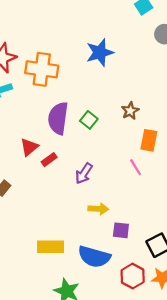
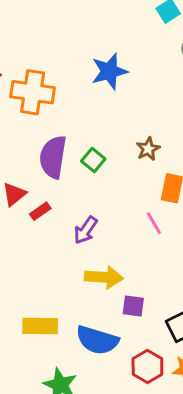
yellow arrow: (98, 209) -> (104, 277), size x1.4

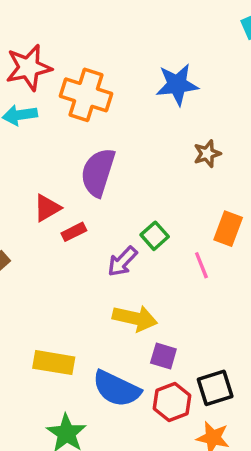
brown star: (148, 149) -> (207, 154), moved
green square: (93, 160) -> (155, 236), moved
red hexagon: (147, 366) -> (172, 402), moved

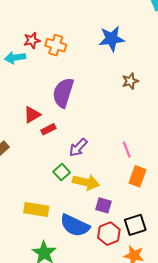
red star: (29, 68) -> (32, 40), moved, size x0.6
orange cross: (86, 95) -> (56, 45), size x0.7
orange rectangle: (228, 229) -> (138, 176), moved
green square: (155, 236) -> (62, 172), moved

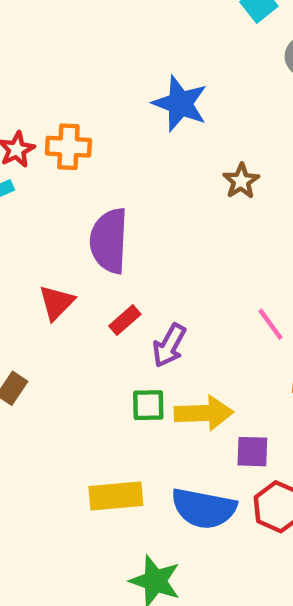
blue star: (112, 39) -> (180, 104), turned -30
red rectangle: (48, 129) -> (125, 320), moved
green square: (62, 172) -> (148, 405), turned -35

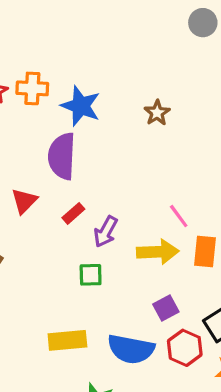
blue star: (180, 104) -> (81, 106), moved
yellow arrow: (204, 413) -> (158, 252), moved
purple square: (252, 452) -> (166, 308), turned -30

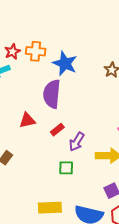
red triangle: (24, 201) -> (27, 120), turned 30

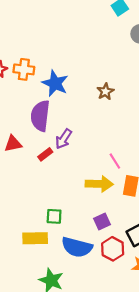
purple arrow: (77, 142) -> (64, 139), moved
green square: (66, 168) -> (54, 216), moved

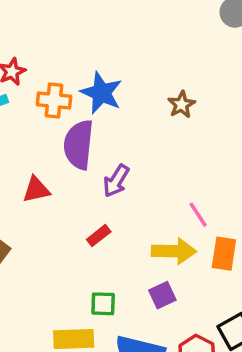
orange cross: (24, 69) -> (54, 100), moved
red rectangle: (45, 154) -> (99, 236), moved
purple square: (102, 222) -> (162, 295), moved

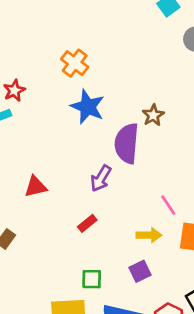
orange cross: (54, 100) -> (75, 63), moved, turned 32
purple semicircle: (79, 145) -> (127, 143), moved
yellow arrow: (174, 251) -> (149, 235), size x0.7

